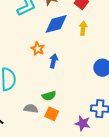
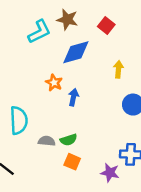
yellow arrow: (83, 28) -> (118, 69), moved
gray semicircle: (31, 109) -> (47, 141), moved

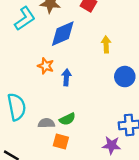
orange square: (72, 162) -> (61, 141), moved

